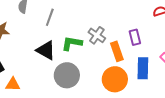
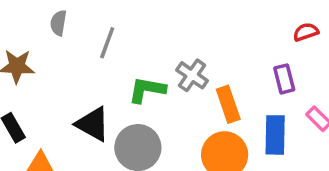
purple rectangle: (135, 37) -> (284, 79), moved
black triangle: (46, 50) -> (93, 124), moved

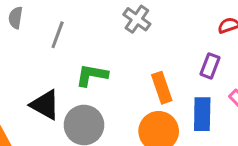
gray cross: (192, 75) -> (137, 19), moved
purple rectangle: (284, 79) -> (210, 66), turned 35

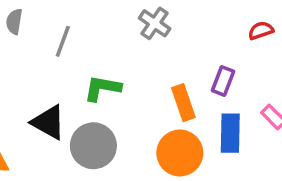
purple rectangle: (210, 66) -> (223, 81), moved

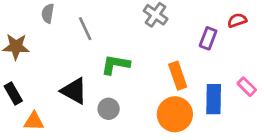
gray line: (63, 41) -> (85, 29), turned -45
purple rectangle: (223, 81) -> (208, 38), moved
gray circle: (93, 146) -> (109, 109), size x0.6

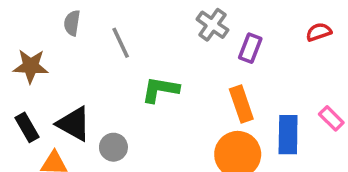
purple rectangle: (208, 38) -> (250, 48), moved
black triangle: (74, 91) -> (74, 124), moved
gray circle: (109, 109) -> (113, 147), moved

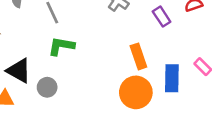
purple rectangle: (250, 48) -> (162, 17), moved, turned -54
green L-shape: (160, 90) -> (61, 46), moved

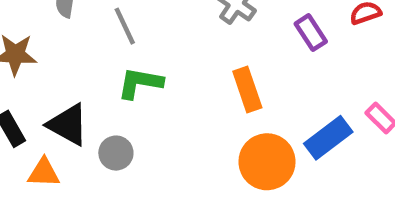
orange rectangle: (138, 56) -> (247, 90), moved
blue rectangle: (172, 78) -> (328, 138), turned 52

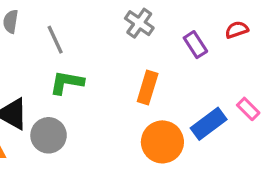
orange rectangle: (247, 90) -> (148, 87), turned 36
gray circle: (116, 153) -> (49, 135), size x1.4

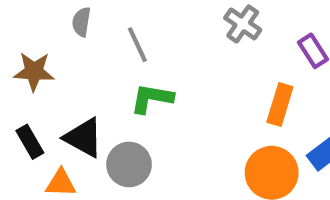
orange rectangle: (148, 87) -> (280, 105), moved

